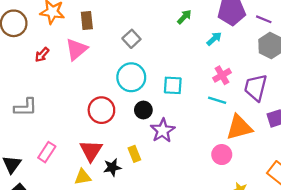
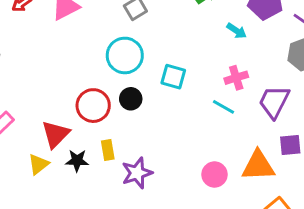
cyan arrow: (214, 39) -> (237, 31), turned 63
red circle: (101, 110) -> (93, 106), moved
orange triangle: (239, 127) -> (258, 166), moved
purple star: (163, 130) -> (137, 173), moved
yellow triangle: (83, 177) -> (38, 164), turned -42

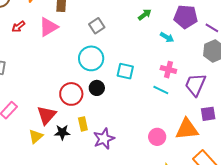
pink cross: (236, 78) -> (168, 70), turned 35

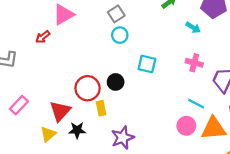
red arrow: (18, 27) -> (43, 37), moved
cyan circle: (91, 58) -> (120, 35), moved, size x0.6
cyan line: (161, 90) -> (196, 104), moved
yellow rectangle: (83, 124) -> (101, 108), moved
pink circle: (157, 137) -> (186, 126), moved

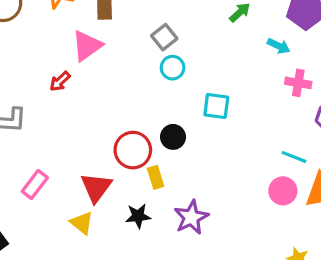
pink cross: (194, 63) -> (298, 83), moved
black star: (77, 130) -> (138, 216), moved
yellow triangle: (48, 134) -> (82, 223), turned -35

